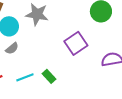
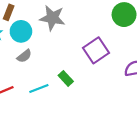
green rectangle: (49, 76) -> (66, 78), moved

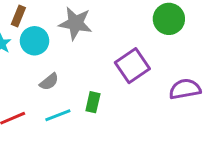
gray semicircle: (24, 56) -> (49, 82), moved
green rectangle: (66, 78) -> (93, 102), turned 56

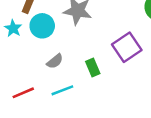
green rectangle: (93, 102) -> (93, 68), moved, turned -36

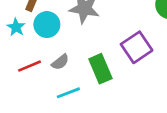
green rectangle: (93, 68) -> (100, 69), size x1.5
red line: (23, 93) -> (29, 66), moved

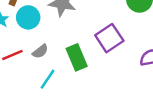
cyan line: (68, 93) -> (48, 79), turned -35

